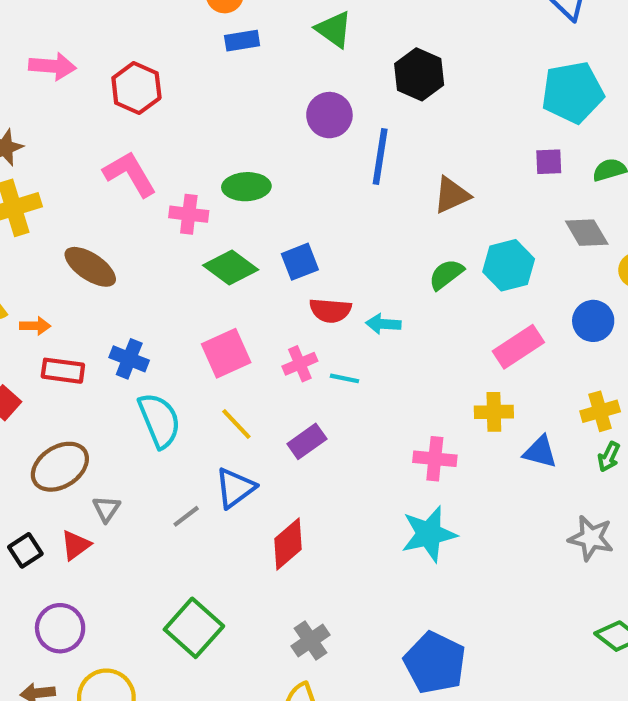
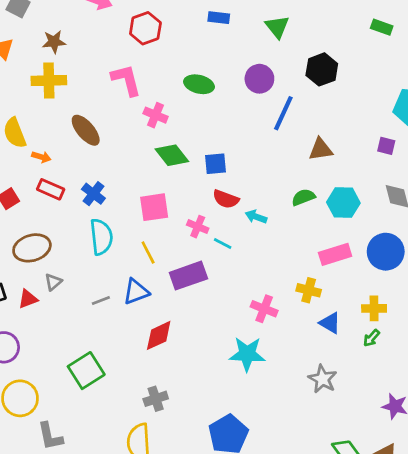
green ellipse: (246, 187) -> (199, 84), moved
blue circle: (593, 321) -> (386, 252), size x1.4
pink cross: (300, 364) -> (198, 227), turned 30
purple rectangle: (307, 441) -> (188, 276), size x1.5
gray star: (591, 538) -> (323, 379), moved

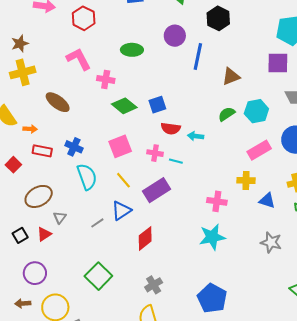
purple square: (386, 146) -> (278, 63), size x1.6

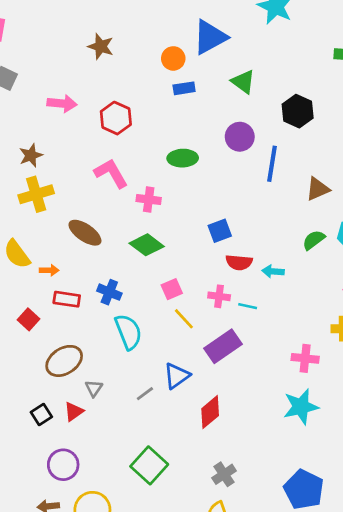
green diamond: (124, 106) -> (147, 245), moved
pink square: (120, 146) -> (172, 289), size x0.7
yellow line: (123, 180) -> (184, 319), moved

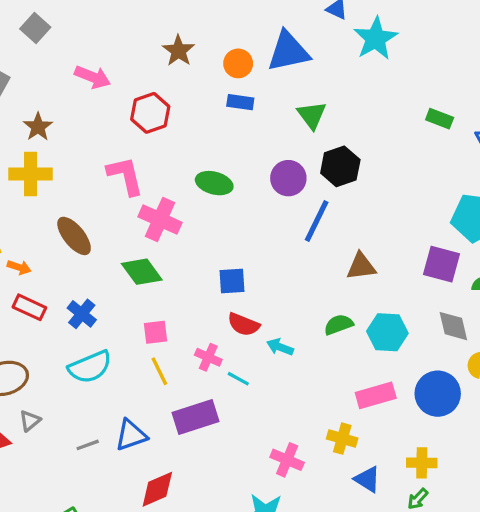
brown star: (101, 46) -> (178, 51), moved
black hexagon: (298, 111) -> (340, 166), moved
brown star: (31, 155) -> (38, 127), turned -30
pink cross: (149, 200) -> (160, 220), size x1.4
cyan semicircle: (128, 332) -> (90, 367), turned 72

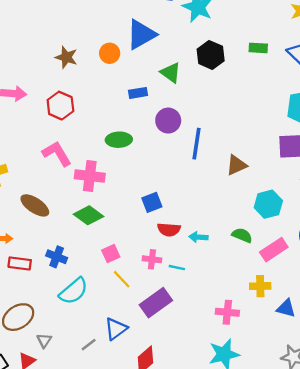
blue rectangle: (240, 102) -> (138, 93), moved
black hexagon: (340, 166) -> (211, 55), moved
green semicircle: (339, 325) -> (242, 235), moved, turned 60

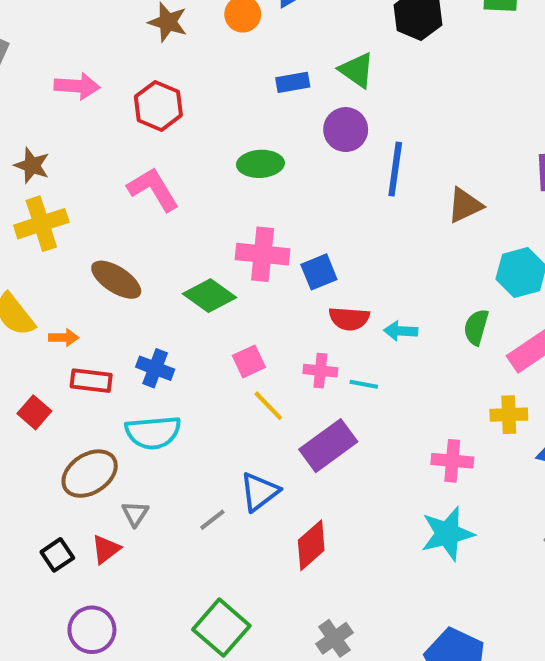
green triangle: (171, 73) -> (357, 70), moved
pink cross: (90, 176) -> (263, 254), moved
green semicircle: (242, 235) -> (476, 327), turned -96
cyan semicircle: (74, 291) -> (153, 432), moved, turned 36

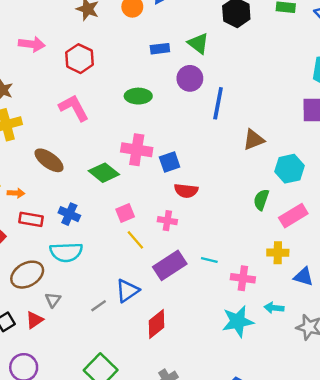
brown triangle: (465, 205) -> (254, 140), moved
cyan arrow: (401, 331) -> (274, 308), moved
cyan line: (364, 384) -> (209, 260), moved

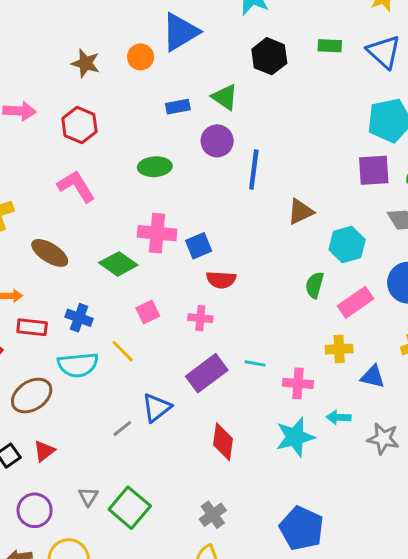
yellow line: (135, 240) -> (123, 351), moved
gray triangle: (53, 300) -> (88, 497), moved
red diamond: (157, 324) -> (223, 442), moved, turned -40

